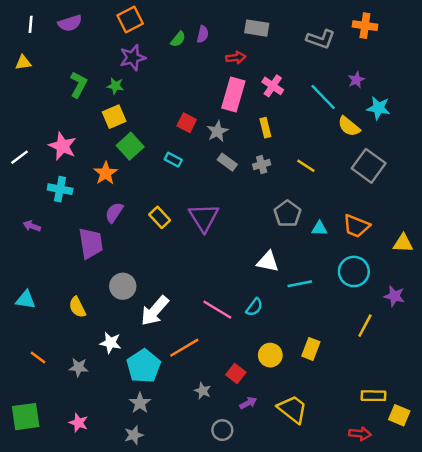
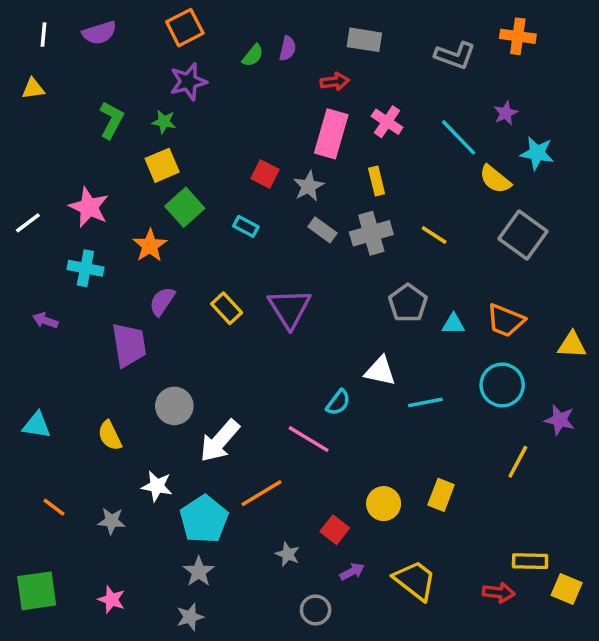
gray cross: (262, 165) -> (371, 233), size x1.6
cyan semicircle: (254, 307) -> (338, 402), moved
red arrow: (360, 434) -> (499, 593), moved

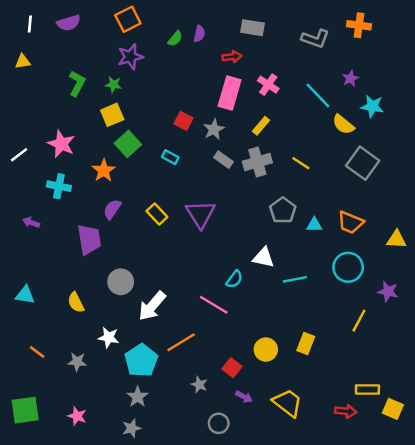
yellow rectangle: (377, 181) -> (261, 126), turned 54
purple arrow: (352, 572) -> (244, 397), turned 56

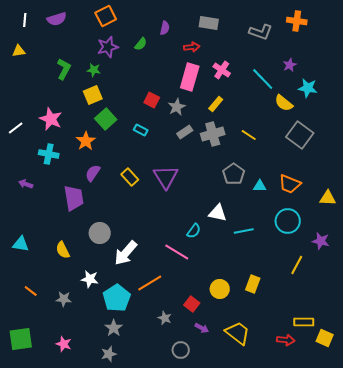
green semicircle: (175, 39) -> (141, 44), moved
gray rectangle: (223, 160) -> (185, 132), turned -70

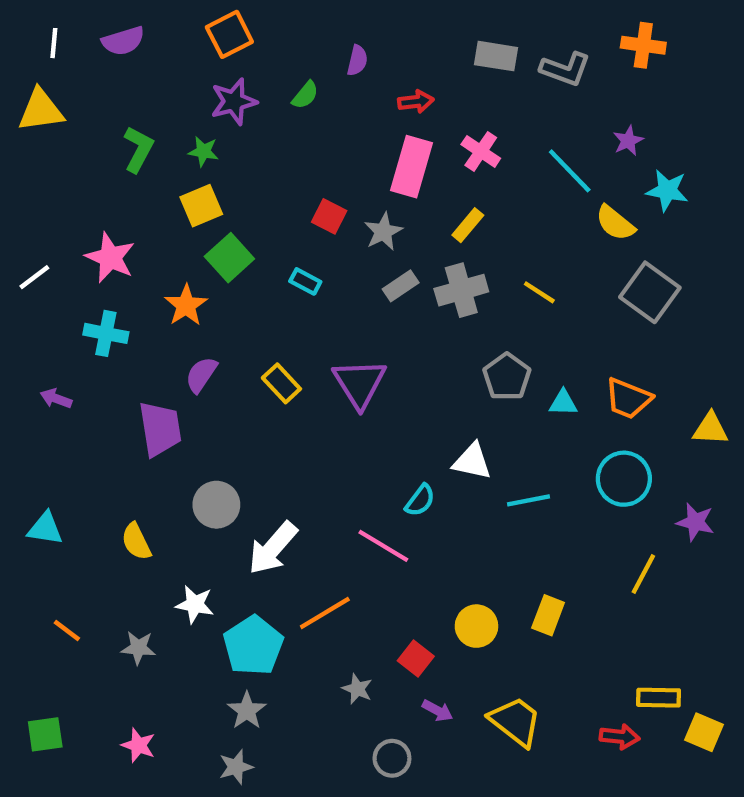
gray rectangle: (209, 23) -> (496, 56), moved
yellow triangle: (19, 51) -> (41, 110), size x1.6
green square: (21, 339) -> (45, 734), size x0.7

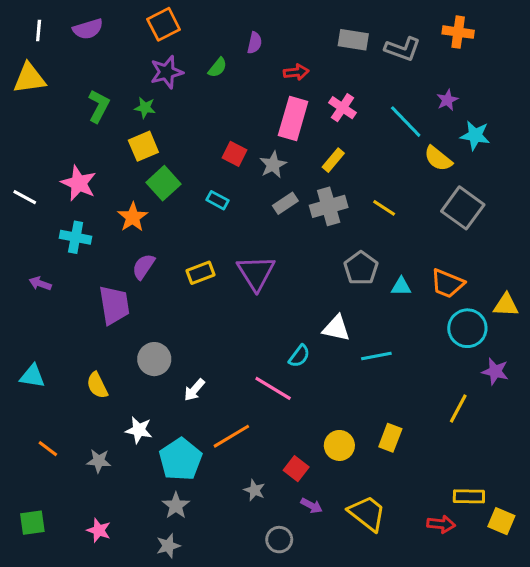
white line: (34, 277) -> (25, 197), turned 65
yellow rectangle: (281, 383) -> (201, 273), turned -68
cyan circle: (624, 479) -> (467, 328), moved
white arrow: (273, 548) -> (194, 390), size x0.6

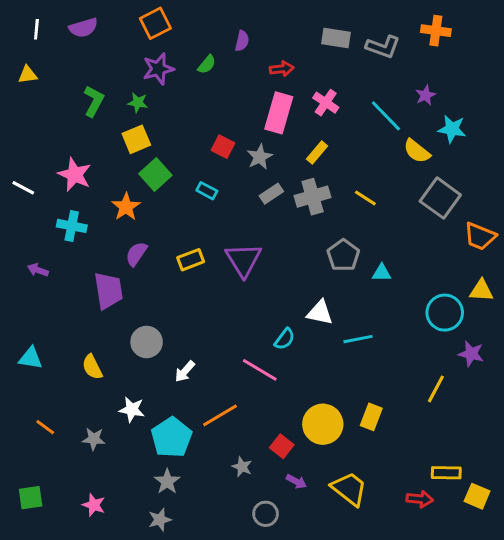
yellow triangle: (29, 78) -> (28, 75), size x0.6
orange trapezoid: (447, 284) -> (480, 236), moved
yellow circle: (339, 445) -> (323, 424), size x1.4

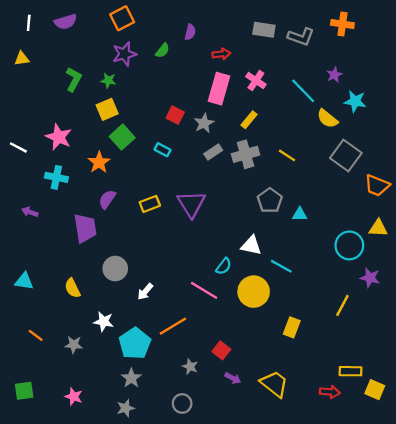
cyan line: (358, 339) -> (281, 266), turned 40
yellow circle: (323, 424) -> (254, 292), moved
gray circle: (266, 514) -> (182, 403), moved

